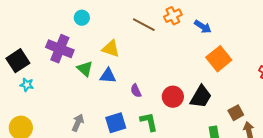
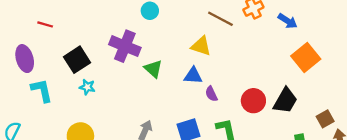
yellow triangle: (111, 49) -> (201, 46), moved
blue triangle: (108, 76) -> (193, 76), moved

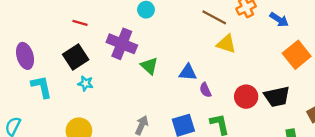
red line: (45, 24) -> (80, 23), moved
yellow triangle: (201, 46) -> (226, 44), moved
black trapezoid: (285, 101) -> (277, 97), turned 48

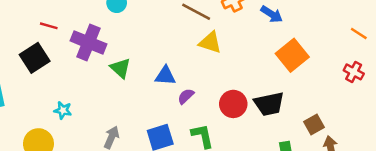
red line: (80, 23) -> (49, 26), moved
cyan star: (86, 83) -> (63, 110), moved
purple semicircle: (205, 90) -> (186, 96), turned 72

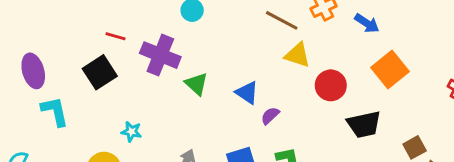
blue triangle: (165, 76) -> (247, 93), turned 30
red circle: (233, 104) -> (331, 85), moved

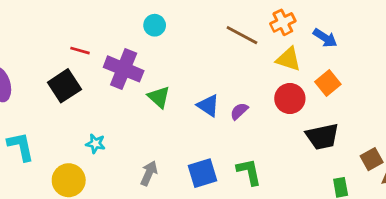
yellow triangle: (298, 55) -> (288, 59), moved
orange square: (390, 69) -> (328, 83), moved, size x0.7
cyan L-shape: (55, 111) -> (21, 146), moved
purple semicircle: (270, 116) -> (239, 111), moved

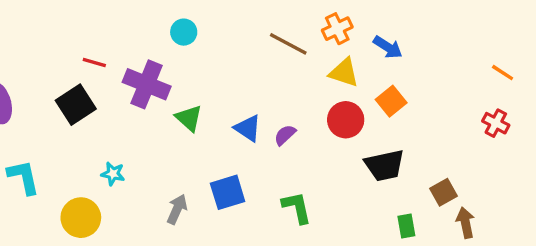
blue square: (203, 173) -> (228, 192), moved

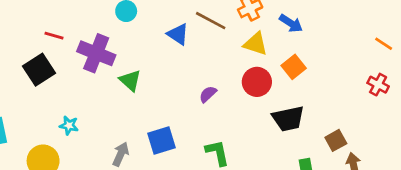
blue triangle: (248, 128) -> (178, 34), moved

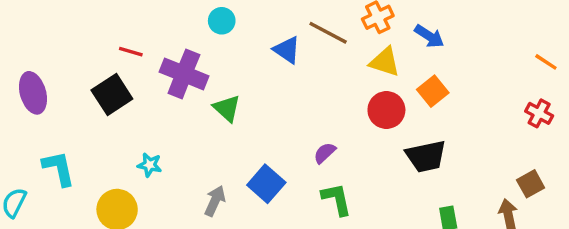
purple semicircle: (208, 94) -> (325, 153), moved
blue square: (162, 140) -> (266, 184), turned -32
brown square: (336, 140) -> (531, 184), moved

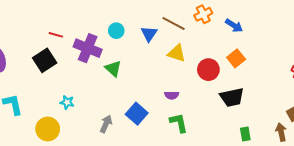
cyan circle: (222, 21) -> (116, 31), moved
blue triangle: (287, 50) -> (149, 34), turned 30
yellow triangle: (385, 62) -> (177, 53), moved
purple semicircle: (325, 153) -> (172, 95), turned -136

